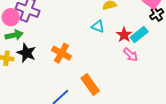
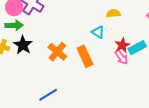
pink arrow: (131, 55) -> (121, 57), moved
orange rectangle: (90, 85) -> (85, 56), moved

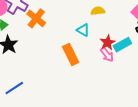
orange cross: (57, 52) -> (36, 18), moved
blue line: (48, 95) -> (14, 88), moved

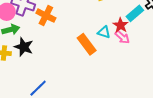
cyan triangle: (83, 30) -> (104, 32), moved
cyan rectangle: (122, 45) -> (135, 13), moved

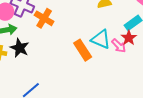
red star: (121, 25) -> (129, 38), moved
cyan triangle: (104, 32) -> (101, 39), size x1.5

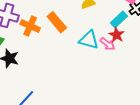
orange rectangle: (83, 50) -> (57, 22), moved

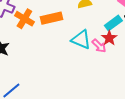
orange rectangle: (57, 22) -> (51, 18), turned -70

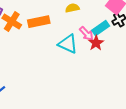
pink arrow: (99, 46) -> (86, 34), moved

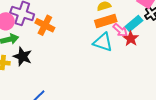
orange rectangle: (39, 22) -> (106, 21), moved

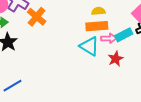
pink arrow: (120, 30) -> (109, 38), turned -56
red star: (131, 39) -> (116, 59), moved

